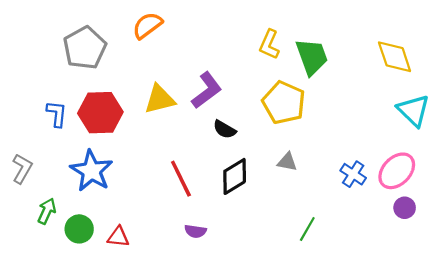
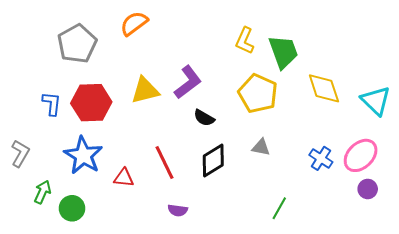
yellow diamond: (395, 57) -> (324, 88), moved
red triangle: (118, 237) -> (124, 178), moved

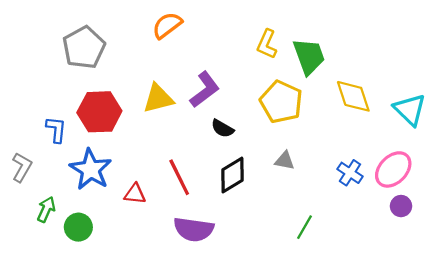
orange semicircle: (134, 23) -> (167, 25), moved
blue L-shape: (52, 104) -> (56, 130), moved
purple semicircle: (178, 210) -> (194, 229), size x1.8

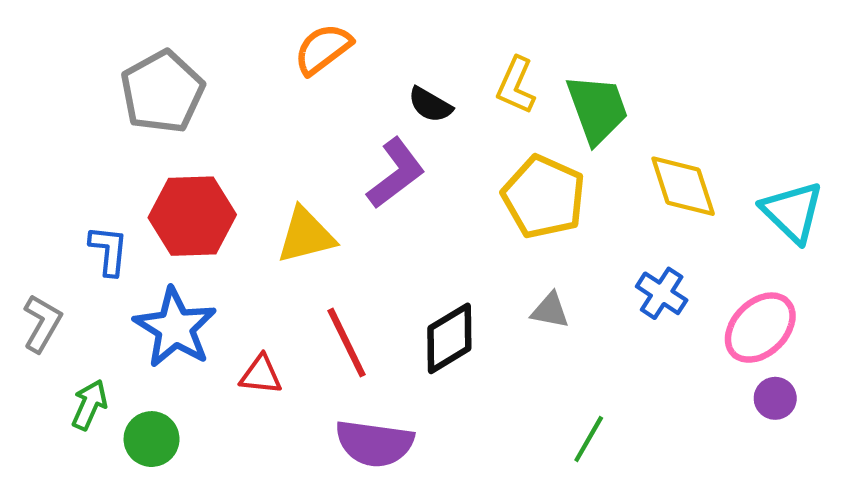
yellow triangle: (158, 98) -> (306, 235), moved
black semicircle: (222, 128) -> (430, 105), moved
blue cross: (350, 173) -> (662, 293), moved

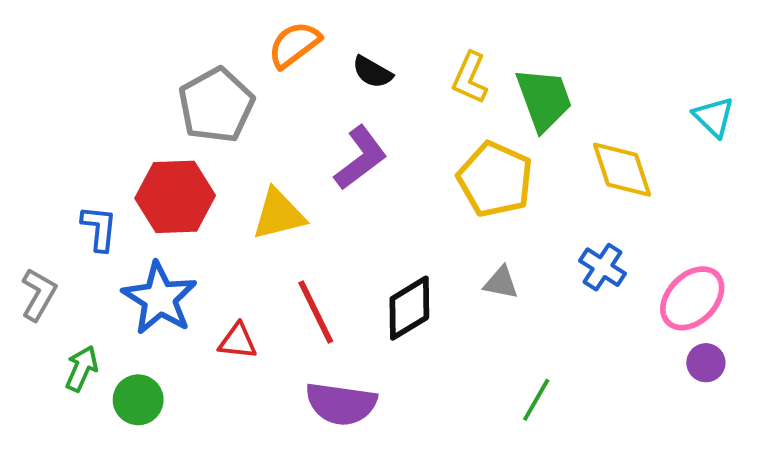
gray pentagon: (162, 92) -> (216, 105), moved
black semicircle: (430, 105) -> (372, 72), moved
cyan triangle: (792, 212) -> (714, 117), moved, size x0.7

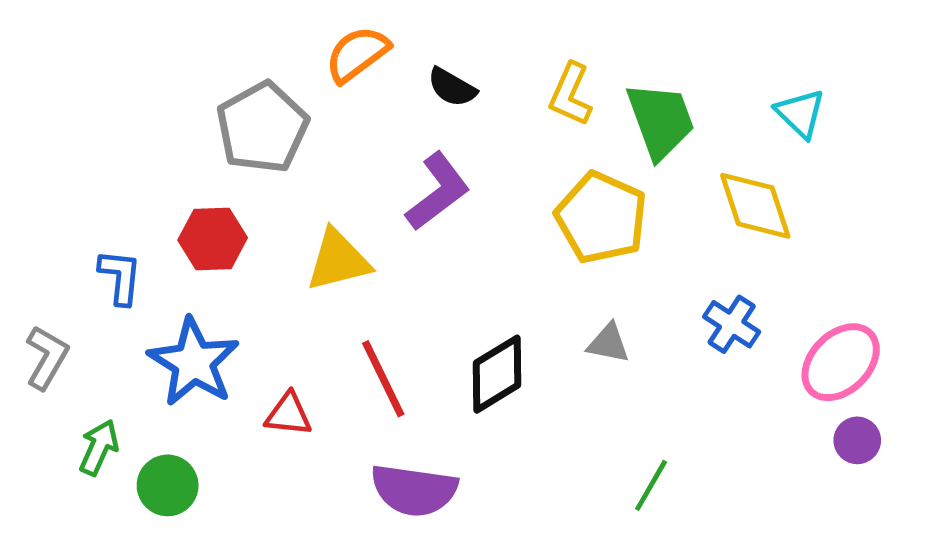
cyan triangle: (714, 117) -> (800, 113), moved
red hexagon: (175, 197) -> (213, 239), size x0.7

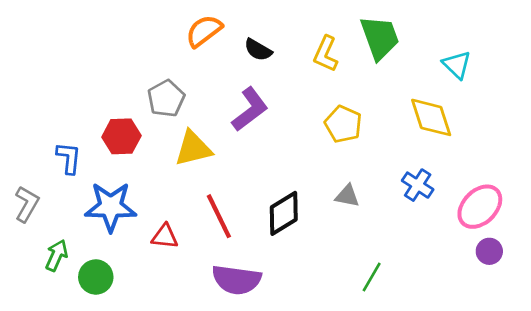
green trapezoid: (661, 120) -> (380, 38), moved
gray pentagon: (262, 128) -> (166, 98), moved, size x0.7
yellow pentagon: (601, 218) -> (343, 124), size x0.7
blue star: (194, 362) -> (111, 207), turned -30

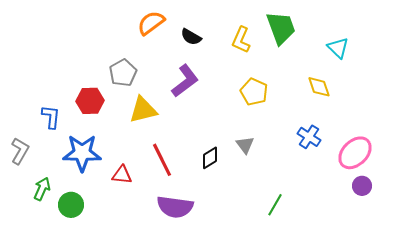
yellow diamond: (431, 117) -> (319, 87), size x0.7
gray triangle: (347, 196) -> (245, 145), moved, turned 42
black diamond: (284, 213) -> (210, 158), size x0.7

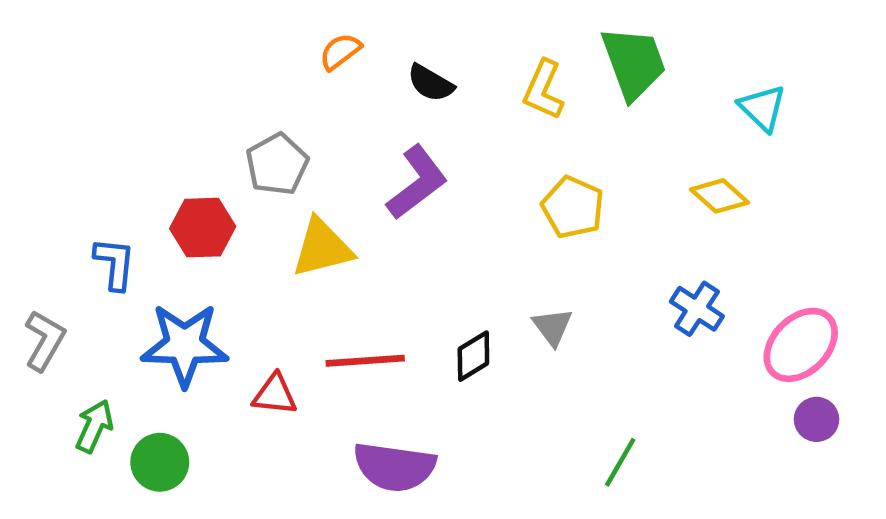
orange semicircle: (151, 23) -> (340, 52), size x0.7
yellow diamond: (319, 87) -> (719, 196), turned -30
red line: (162, 160) -> (365, 361), turned -68

